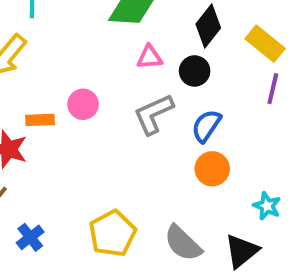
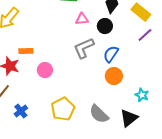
purple line: (273, 89) -> (145, 35), turned 35
pink circle: (83, 104) -> (45, 70), moved

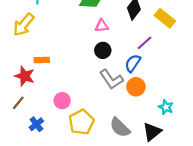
black circle: (105, 26) -> (103, 50), moved
purple line: (145, 35) -> (145, 43), moved
gray L-shape: (84, 48) -> (111, 79), moved, turned -100
pink circle: (45, 70) -> (62, 101), moved

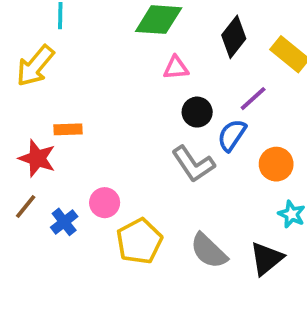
black circle: (103, 50) -> (197, 112), moved
orange circle: (136, 87) -> (276, 164), moved
blue cross: (36, 124) -> (64, 222), moved

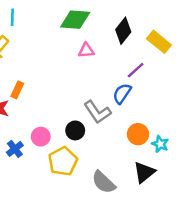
black circle: (197, 112) -> (75, 130), moved
orange rectangle: (68, 129) -> (17, 90), turned -63
orange circle: (276, 164) -> (138, 134), moved
gray semicircle: (209, 251) -> (104, 182), moved

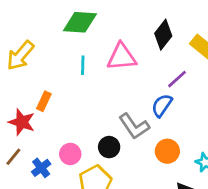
cyan line: (12, 17) -> (83, 65), moved
green diamond: (75, 20) -> (80, 22), moved
pink triangle: (86, 50) -> (122, 57), size x1.6
orange circle: (138, 134) -> (167, 151), moved

